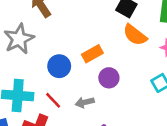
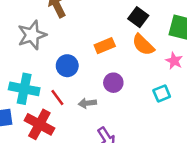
orange rectangle: (92, 54) -> (105, 46), moved

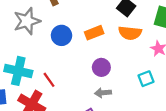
orange semicircle: (143, 45) -> (130, 33), turned -40
blue circle: (67, 66) -> (61, 35), moved
gray arrow: (87, 103) -> (103, 93), moved

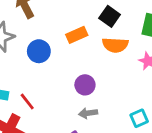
orange rectangle: (94, 33) -> (77, 35), moved
cyan square: (146, 79) -> (139, 118), moved

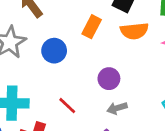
orange rectangle: (77, 35) -> (92, 27), turned -30
red line: (27, 101) -> (67, 106), moved

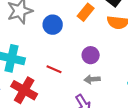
red line: (67, 106) -> (54, 69), turned -32

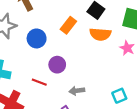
purple circle: (91, 55) -> (57, 65), moved

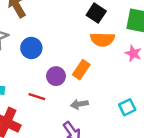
orange rectangle: (68, 25) -> (81, 70), moved

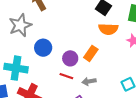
blue circle: (31, 48) -> (43, 48), moved
red line: (37, 97) -> (66, 76), moved

